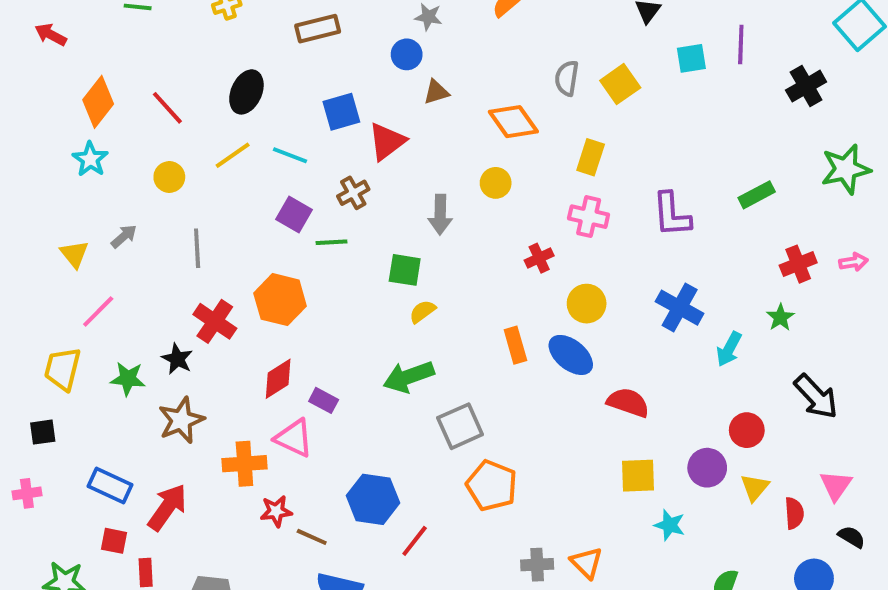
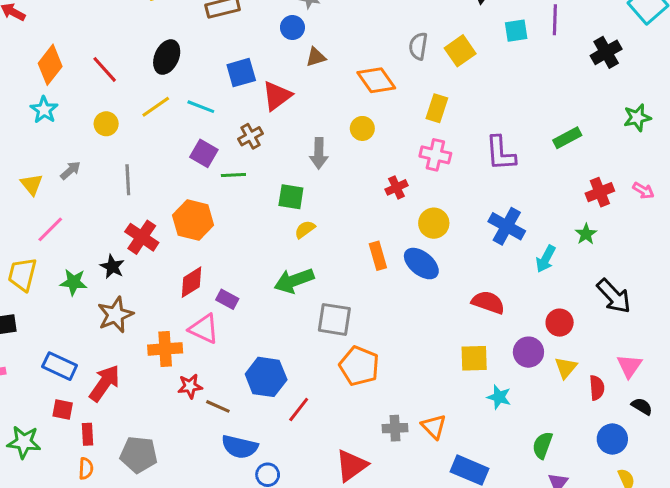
green star: (846, 169) -> (637, 118), size x0.7
pink arrow: (854, 262) -> (643, 191), turned 40
red semicircle: (628, 402) -> (488, 302), moved
gray square: (460, 426) -> (334, 319), turned 33

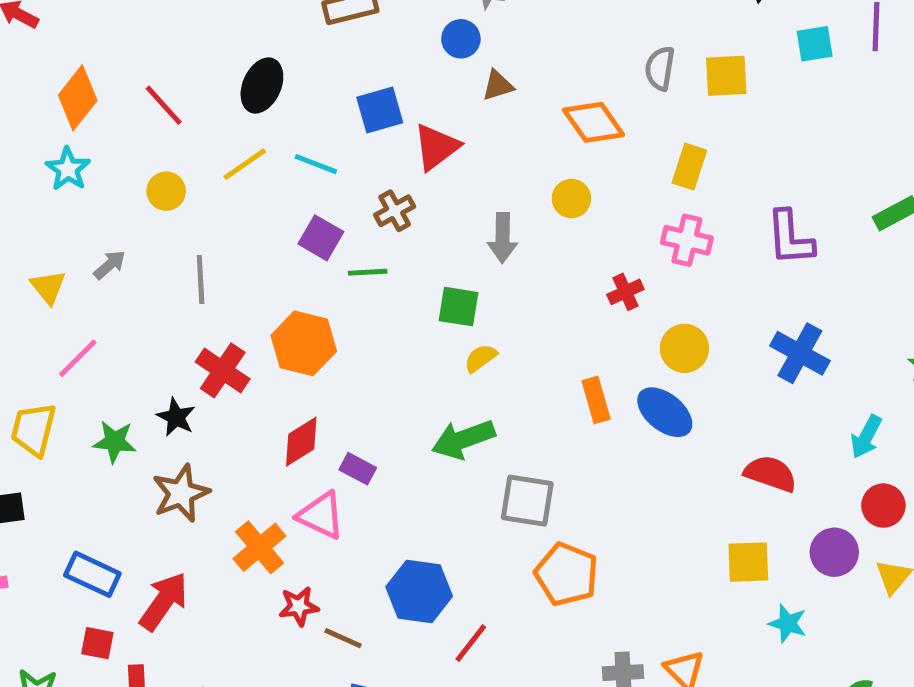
yellow square: (460, 51) -> (726, 76), turned 32
cyan arrow: (546, 259) -> (866, 437), moved
orange cross: (165, 349) -> (259, 547), turned -36

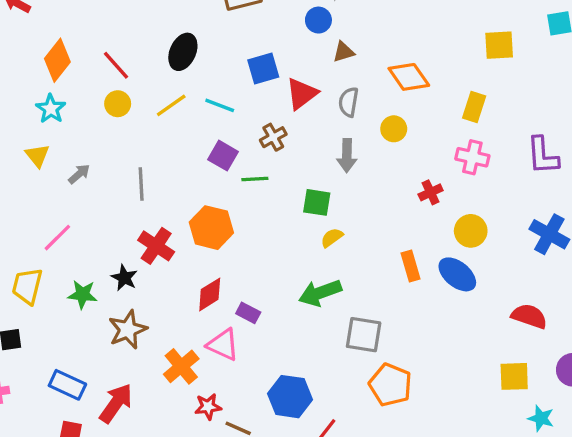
gray semicircle: (660, 68) -> (349, 102), moved
yellow circle: (166, 191) -> (118, 104), moved
yellow triangle: (48, 287) -> (37, 156), moved

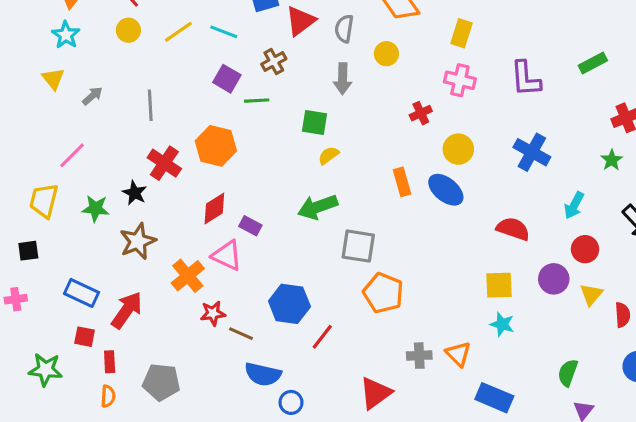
cyan star: (541, 418) -> (502, 324), moved

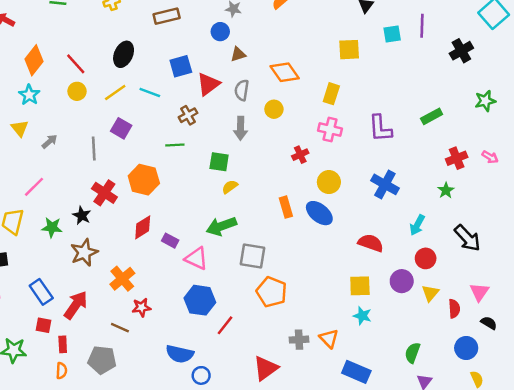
purple square: (227, 79) -> (121, 128), moved
pink triangle: (227, 255) -> (196, 258), moved
blue rectangle: (81, 293) -> (41, 292), turned 30
brown line: (241, 334) -> (120, 328), moved

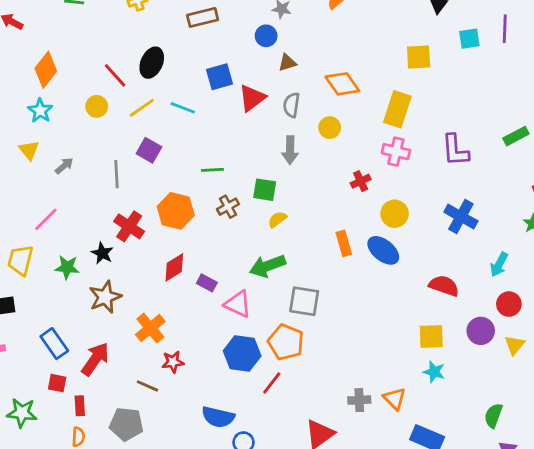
red line: (76, 64) -> (115, 75), moved
yellow rectangle: (331, 94) -> (397, 109), size x1.4
brown cross: (188, 115) -> (228, 207), moved
orange pentagon: (272, 292) -> (286, 342), moved

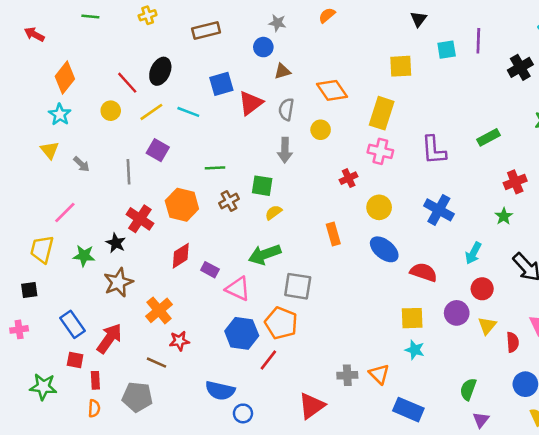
gray arrow: (64, 166) -> (81, 164), turned 84
blue ellipse: (383, 250) -> (384, 249), moved

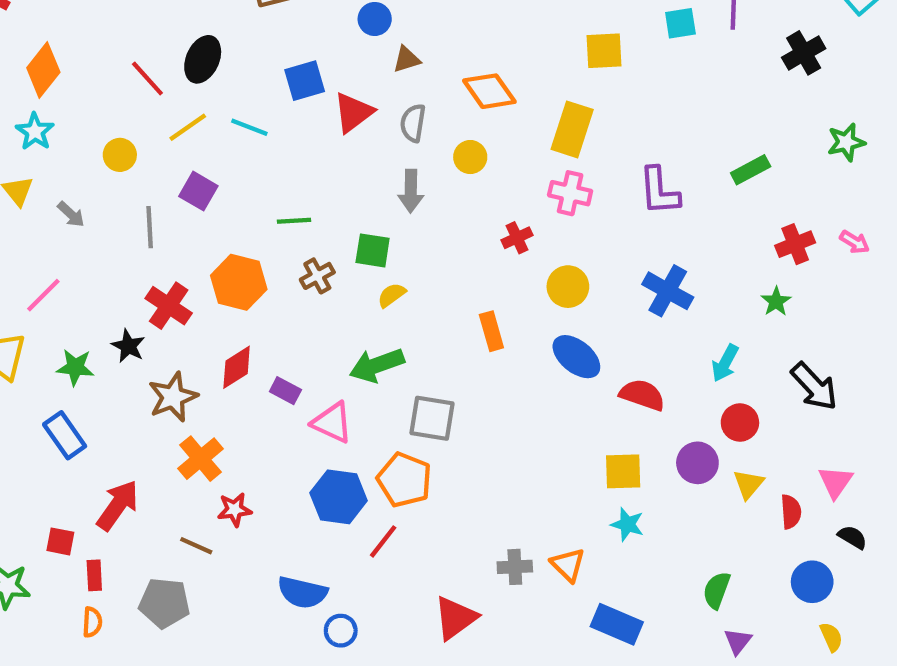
yellow circle: (111, 111) -> (120, 155), moved
brown star: (118, 282) -> (173, 397), moved
blue rectangle: (73, 324) -> (65, 435), moved

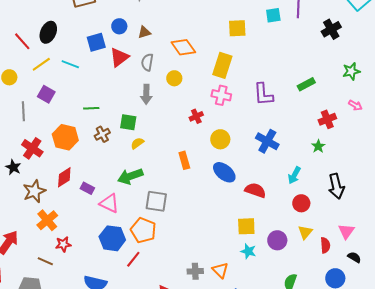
blue circle: (375, 19) -> (119, 26), moved
pink arrow: (855, 242) -> (355, 105), moved
black arrow: (814, 386) -> (336, 186), turned 30
purple circle: (697, 463) -> (277, 240), moved

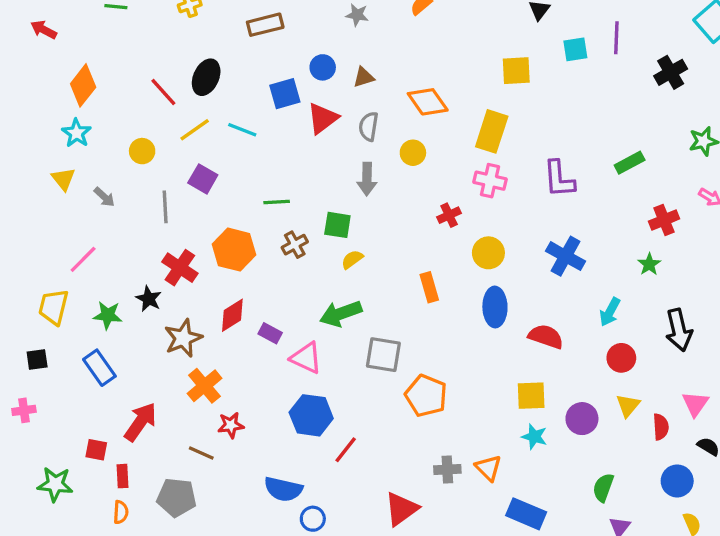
blue ellipse: (224, 172) -> (495, 307), turned 50
orange pentagon: (143, 230) -> (426, 396), moved

